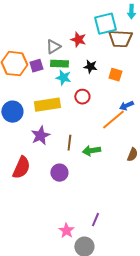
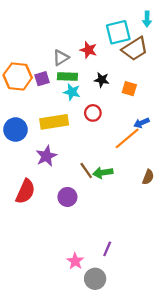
brown trapezoid: (120, 39) -> (135, 49), turned -35
brown line: (69, 143) -> (86, 170), moved, turned -42

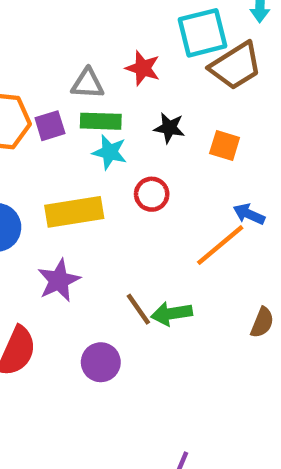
gray triangle: (61, 58) -> (88, 84), turned 35
blue arrow: (141, 123) -> (249, 214), turned 48

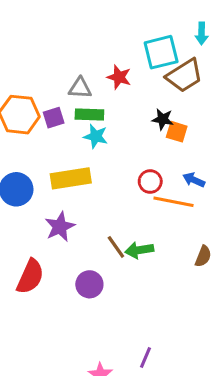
black star: (169, 128) -> (163, 119), moved
red circle: (152, 194) -> (150, 182), moved
orange line: (220, 245) -> (174, 202), turned 51

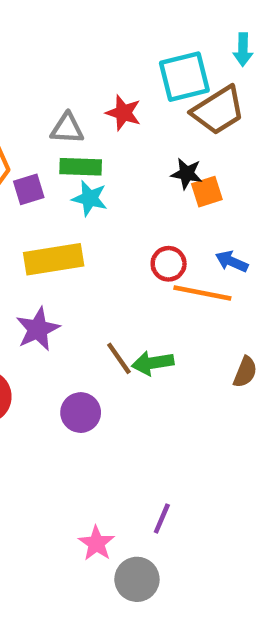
purple square: (54, 118) -> (29, 189), moved
orange square: (177, 132) -> (207, 192), turned -35

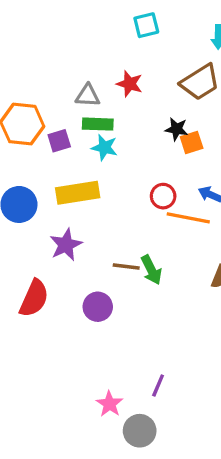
cyan square: (184, 77) -> (146, 25), moved, size x0.7
brown line: (119, 358) -> (126, 266), turned -48
green arrow: (153, 363) -> (151, 270), turned -108

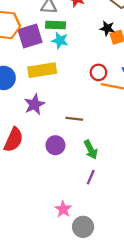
purple square: (59, 141) -> (30, 36), size x1.6
green arrow: (151, 270) -> (91, 150), moved
purple line: (158, 385) -> (91, 177), moved

